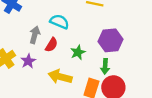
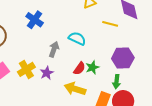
red semicircle: (51, 45) -> (79, 68), moved

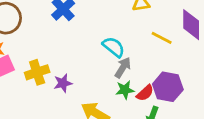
gray arrow: (54, 49) -> (123, 68), moved
red semicircle: (79, 68) -> (145, 93), moved

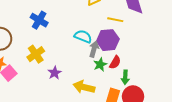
yellow cross: (37, 72) -> (36, 54), moved
purple hexagon: (168, 87) -> (108, 40), moved

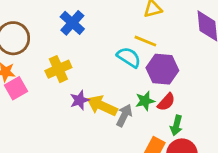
yellow line: (115, 20) -> (145, 41), moved
gray arrow: (94, 49) -> (124, 115), moved
yellow arrow: (84, 87) -> (102, 106), moved

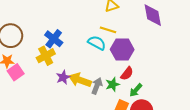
blue cross: (72, 23) -> (54, 39), moved
green star: (145, 101) -> (113, 84), moved
green arrow: (176, 125) -> (136, 90), turned 32

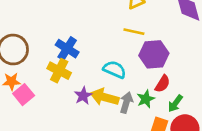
cyan semicircle: (97, 43) -> (115, 70), moved
yellow cross: (46, 56) -> (59, 71), turned -30

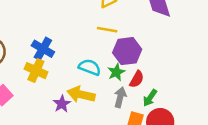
purple star: (83, 96) -> (62, 104), moved
green star: (146, 99) -> (116, 72), moved
gray arrow: (126, 103) -> (120, 97), moved

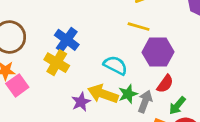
green star: (116, 72) -> (128, 94), moved

